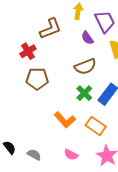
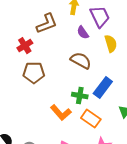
brown semicircle: (85, 67) -> (81, 61), turned -130
green cross: (84, 93) -> (80, 96), moved, turned -35

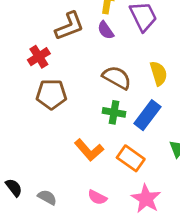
purple semicircle: (83, 33) -> (106, 30), moved
yellow semicircle: (111, 44) -> (159, 73), moved
green cross: (80, 96) -> (114, 112), moved

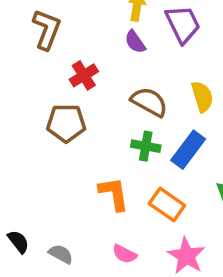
brown L-shape: (69, 26) -> (47, 29), moved, turned -48
red cross: (39, 57) -> (84, 75), moved
orange L-shape: (89, 150) -> (114, 194), turned -148

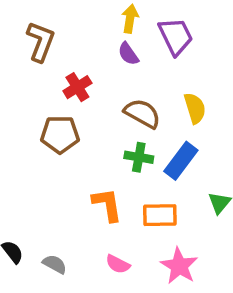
orange rectangle: (167, 204) -> (160, 215), turned -36

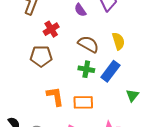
orange L-shape: (107, 205) -> (55, 96), moved
orange rectangle: (160, 215) -> (83, 102), moved

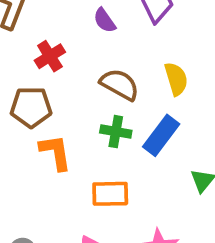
orange L-shape: (55, 96) -> (56, 152), moved

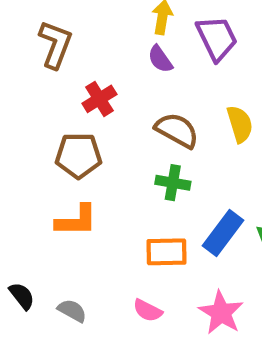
blue rectangle: (161, 135) -> (223, 233), moved
orange L-shape: (56, 152) -> (76, 220), moved, turned 99

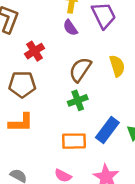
brown semicircle: (177, 130) -> (80, 70), turned -85
green cross: (173, 183) -> (78, 100), turned -30

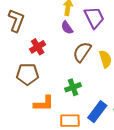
brown semicircle: (80, 70) -> (82, 52), moved
orange L-shape: (21, 123) -> (44, 103), moved

